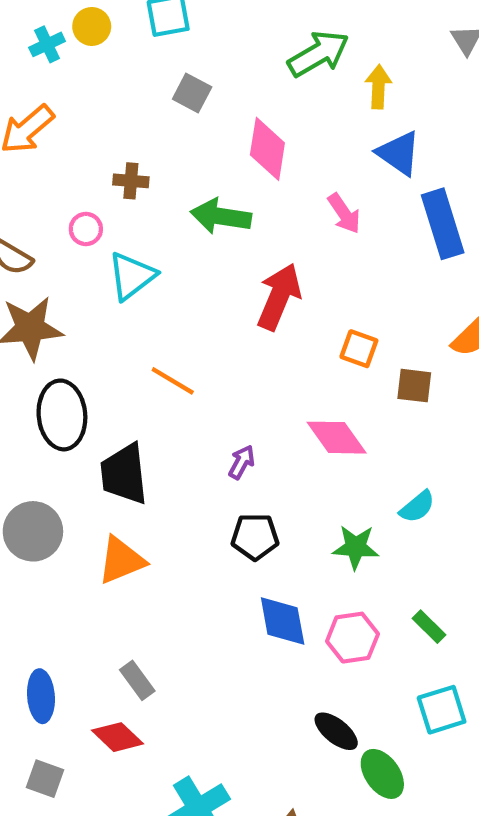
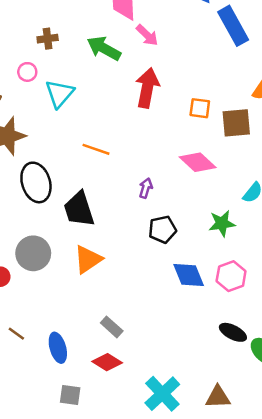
pink arrow: (344, 214) -> (147, 35), moved
green arrow: (221, 216) -> (104, 48), turned 32
brown square: (414, 386) -> (236, 123), size x1.4

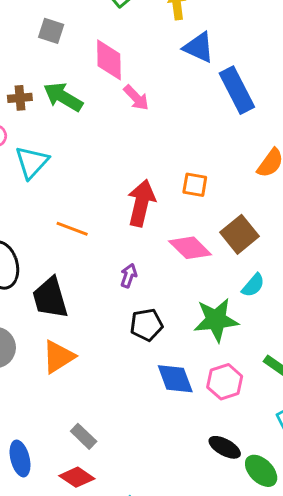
green arrow: (104, 48) -> (63, 97), moved
red arrow: (147, 88) -> (141, 203), moved
brown square: (236, 123) -> (240, 234), moved, turned -36
green star: (222, 223) -> (216, 320), size x1.4

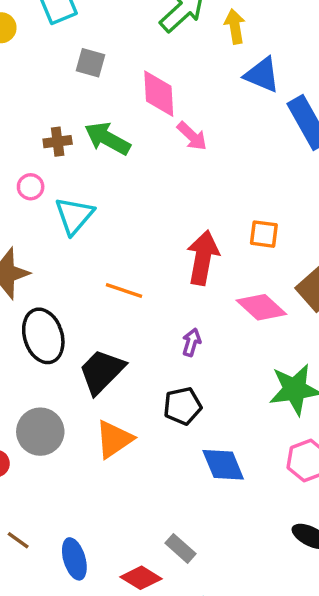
black trapezoid: (50, 298) -> (102, 372), turned 63
black pentagon: (146, 325) -> (183, 406), moved
blue diamond: (175, 379) -> (223, 465), moved
gray rectangle: (84, 436) -> (180, 548), moved

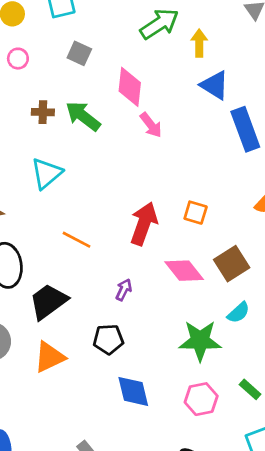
pink circle: (31, 187) -> (18, 59), moved

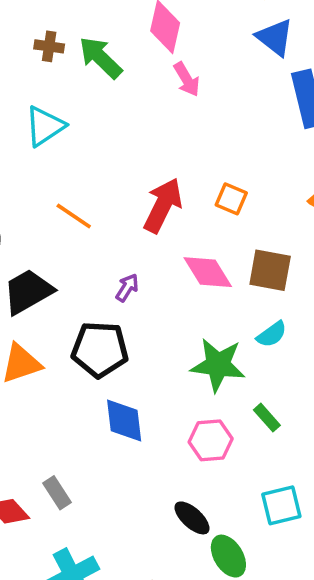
brown square: (232, 264) -> (270, 270), turned 36
black pentagon: (108, 339) -> (100, 349), size x1.4
green rectangle: (250, 389) -> (267, 418), moved

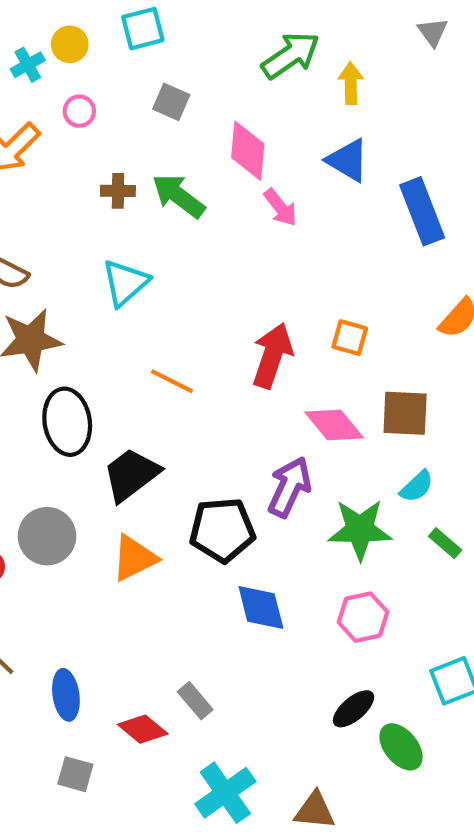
blue triangle: (275, 37) -> (348, 160), moved
purple arrow: (127, 288) -> (290, 487), moved, size x1.8
green rectangle: (267, 418) -> (445, 543), moved
black ellipse: (192, 518) -> (354, 709), turned -75

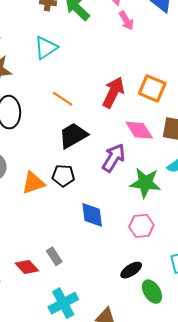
orange square: (350, 338) -> (152, 88), size x1.5
black trapezoid: (131, 475) -> (73, 135), moved
black pentagon: (222, 530) -> (63, 176), moved, size x0.7

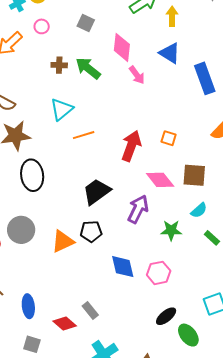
orange square: (152, 88) -> (169, 138), size x0.6
orange line: (63, 99) -> (84, 135), moved, turned -45
green star: (145, 183) -> (171, 230), size x0.7
pink hexagon: (141, 226) -> (159, 273), moved

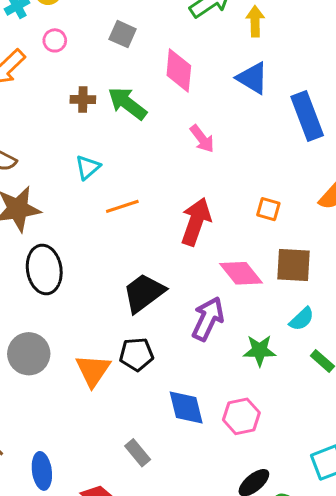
pink arrow: (137, 75) -> (202, 139), moved
cyan triangle: (62, 109) -> (88, 167), size x0.7
orange square: (169, 138) -> (268, 209), moved
orange triangle: (63, 241) -> (93, 370), turned -30
gray rectangle: (90, 310) -> (138, 453), moved

